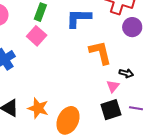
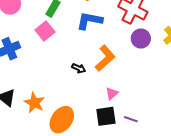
orange L-shape: (100, 53) -> (105, 58), turned 52
black arrow: (126, 73) -> (79, 68), moved

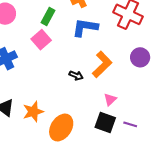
purple circle: (141, 38) -> (140, 57), moved
orange star: (34, 103) -> (33, 112), turned 30
black square: (106, 116) -> (105, 122), turned 30

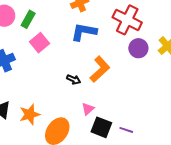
green rectangle: (48, 17) -> (28, 19), moved
purple circle: (140, 57) -> (138, 48), moved
pink triangle: (110, 99) -> (88, 109), moved

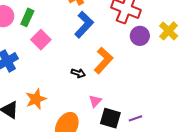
blue L-shape: (84, 32) -> (84, 25), turned 128
orange star: (30, 114) -> (36, 99), moved
purple line: (126, 130) -> (135, 118), turned -32

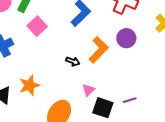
purple circle: (140, 36) -> (126, 38), moved
purple line: (135, 118) -> (130, 100), moved

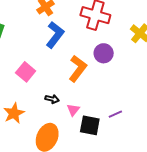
pink square: (37, 26) -> (26, 72), moved
black arrow: (73, 61) -> (52, 99), moved

